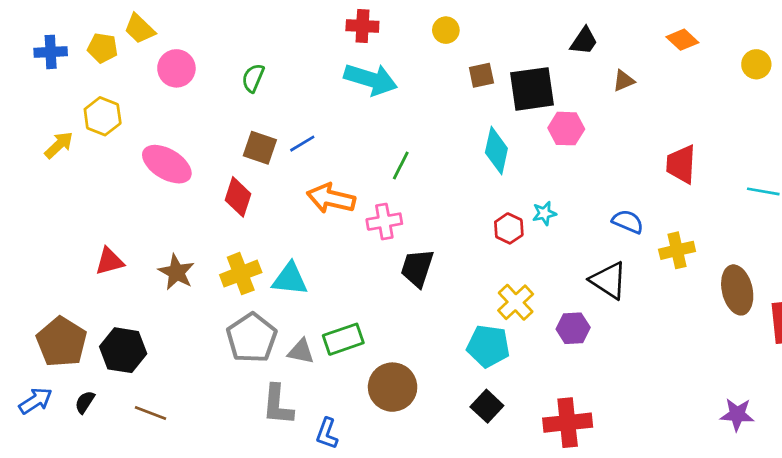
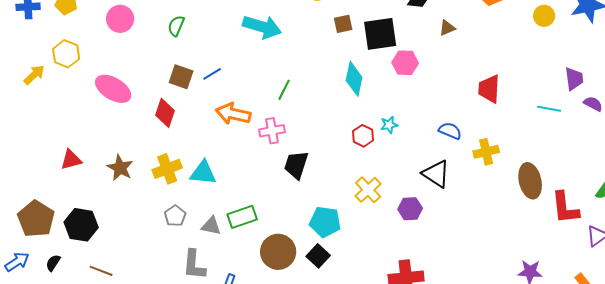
gray pentagon: (252, 338) -> (175, 216), size x0.6
cyan pentagon: (488, 346) -> (325, 222), moved
black square: (487, 406) -> (318, 256), moved

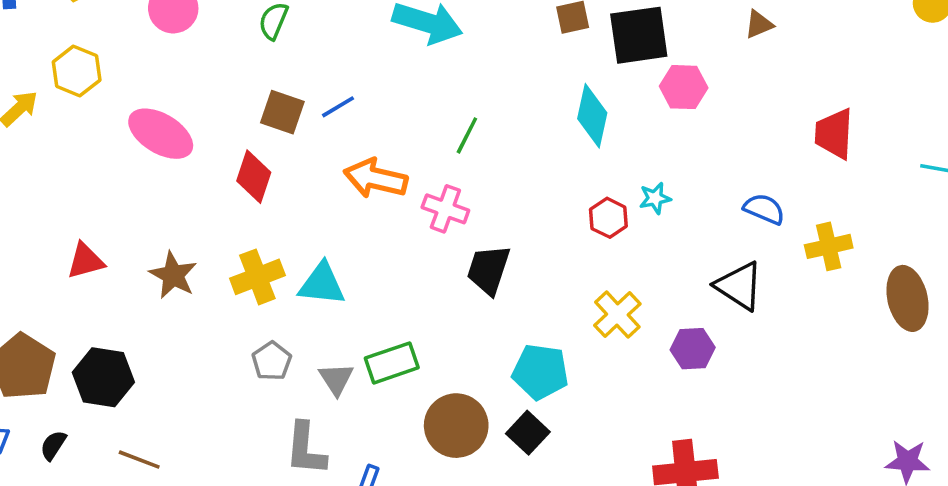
pink cross: (272, 131) -> (445, 209), turned 30
gray triangle: (211, 226) -> (336, 379), turned 45

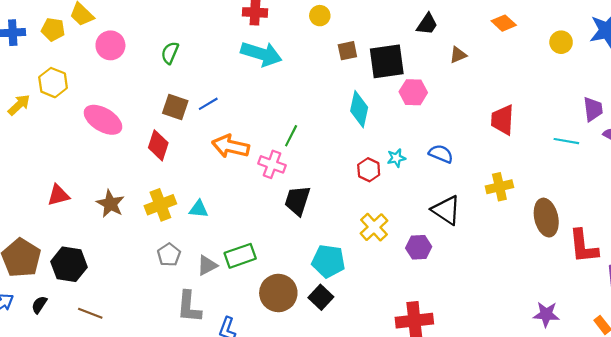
green line: (467, 135) -> (291, 136), moved
blue semicircle: (764, 209) -> (441, 154), moved
cyan triangle: (322, 284) -> (199, 209), size x0.7
gray triangle: (336, 379) -> (207, 265), turned 35

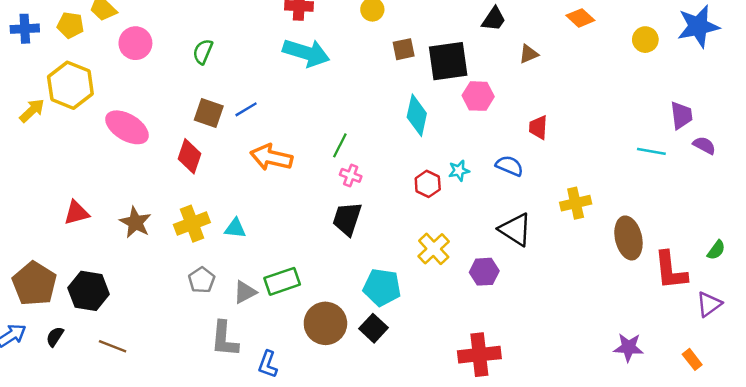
yellow hexagon: (53, 83) -> (70, 85), size x1.4
red trapezoid: (503, 120) -> (538, 127), moved, size x0.7
pink cross: (272, 164) -> (351, 175), moved, size x0.7

